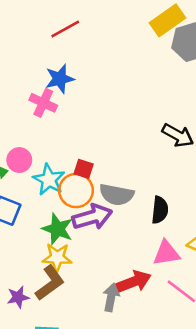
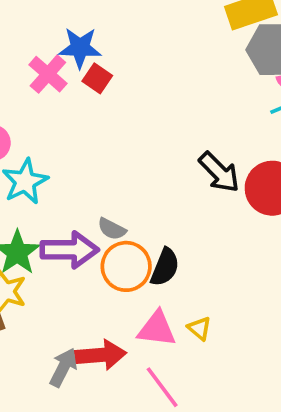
red square: (84, 169) -> (97, 78), moved
orange circle: (76, 191) -> (126, 266), moved
gray semicircle: (117, 195) -> (112, 229), size x0.6

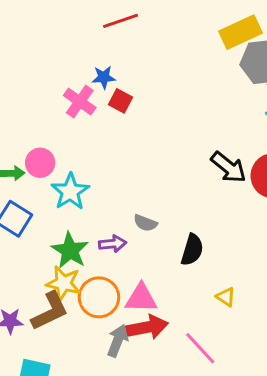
blue star: (80, 48) -> (104, 77), size x0.7
purple arrow: (70, 250) -> (113, 244), size x0.6
orange circle: (126, 266) -> (99, 297), moved
pink triangle: (157, 329) -> (141, 298), moved

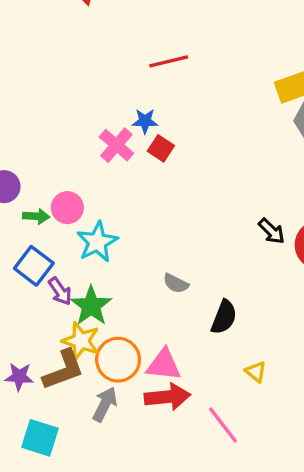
black arrow: (228, 167) -> (272, 231), size x0.7
purple arrow: (113, 244) -> (60, 291), moved, turned 56
gray arrow: (118, 341) -> (105, 404), moved

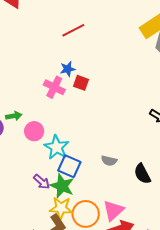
green arrow: (36, 216) -> (14, 116), moved
blue square: (34, 266) -> (69, 166), moved
black semicircle: (224, 317) -> (142, 174), turned 145
pink triangle: (164, 365) -> (113, 210), turned -35

